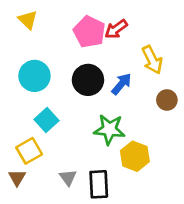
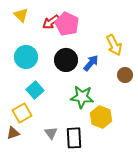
red arrow: (116, 29) -> (51, 22), moved
brown triangle: (17, 178) -> (13, 133), turned 40

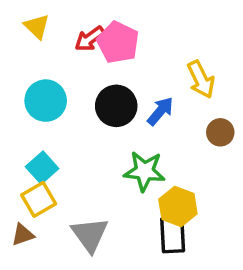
cyan square: (35, 90) -> (42, 168), moved
gray triangle: (51, 133) -> (90, 235), size x1.6
black rectangle: (74, 138) -> (173, 235), moved

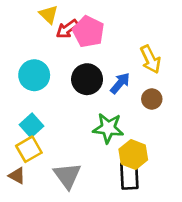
yellow triangle: (37, 26) -> (49, 14), moved
brown circle: (220, 132) -> (152, 99), moved
brown triangle: (23, 235) -> (17, 176), turned 48

